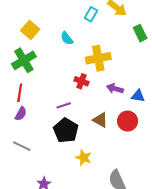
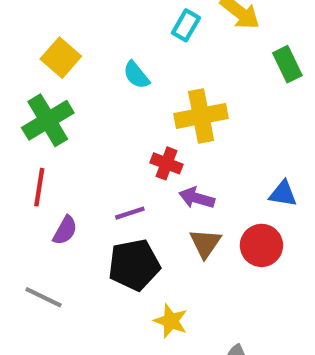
purple arrow: (115, 89) -> (197, 198), moved
purple semicircle: (21, 114) -> (65, 230), moved
brown triangle: (100, 120) -> (205, 243), turned 35
black pentagon: (66, 130) -> (134, 265), turned 30

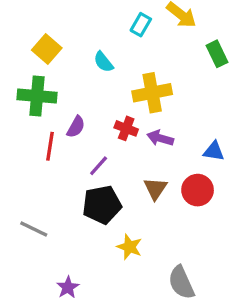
green cross: (48, 120) -> (37, 96), turned 36
red line: (39, 187) -> (50, 146), moved
purple arrow: (197, 198) -> (160, 138), moved
purple line: (130, 213) -> (99, 166), turned -30
purple semicircle: (65, 230) -> (76, 127), moved

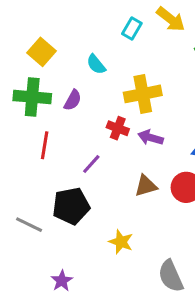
purple semicircle: (76, 127) -> (73, 100), moved
brown triangle: (155, 188) -> (146, 186), turned 40
black pentagon: (102, 205) -> (71, 206), moved

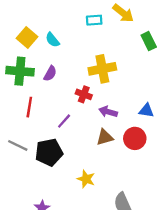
cyan rectangle: (132, 29) -> (94, 20), turned 56
cyan semicircle: (96, 64) -> (52, 40), moved
purple arrow: (150, 138) -> (108, 112), moved
gray line: (29, 225) -> (18, 145), moved

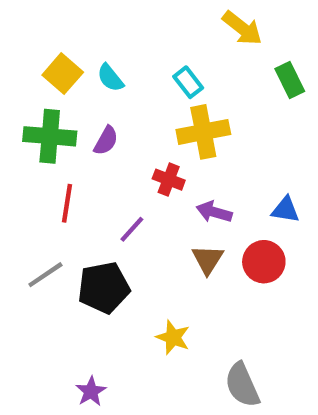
cyan rectangle: (94, 20) -> (188, 82), moved, turned 56
brown triangle: (105, 137) -> (208, 260), turned -42
gray line: (18, 145) -> (45, 275), turned -60

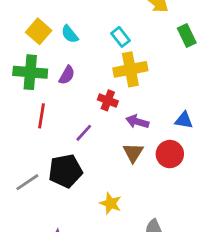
gray line: (45, 275) -> (27, 182), moved

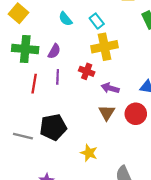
yellow square: (39, 31) -> (19, 13), moved
cyan semicircle: (70, 34) -> (65, 19), moved
purple line: (84, 133) -> (58, 77), moved, turned -40
gray line: (27, 182) -> (23, 136), turned 48

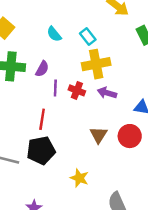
purple line: (58, 77) -> (55, 88), moved
red line: (34, 84) -> (42, 119), moved
purple arrow: (110, 88) -> (107, 93), moved

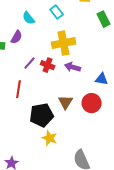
cyan rectangle: (88, 36) -> (57, 12), moved
purple semicircle: (42, 69) -> (17, 37), moved
purple line: (55, 88) -> (30, 63), turned 40
black pentagon: (41, 150) -> (42, 115), moved

